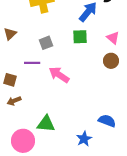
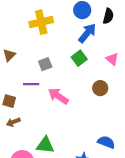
green square: (80, 37) -> (79, 58), turned -35
brown circle: (111, 61) -> (100, 88), moved

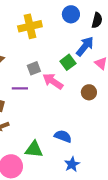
blue arrow: (87, 33) -> (85, 46), moved
pink arrow: (58, 96) -> (53, 81), moved
blue semicircle: (106, 142) -> (63, 136), moved

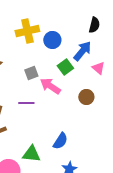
blue circle: (71, 14) -> (52, 40), moved
purple line: (20, 88) -> (26, 103), moved
blue semicircle: (63, 136) -> (60, 141), turned 102

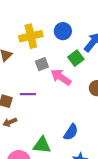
yellow cross: (27, 31) -> (31, 36), moved
purple line: (26, 103) -> (28, 94), moved

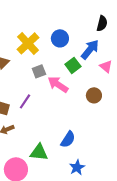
yellow cross: (31, 36) -> (28, 43), turned -30
purple line: (28, 94) -> (25, 101), turned -56

